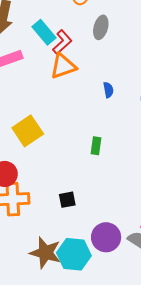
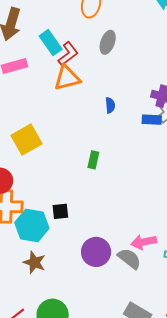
brown star: (45, 253) -> (34, 262), size x0.7
cyan hexagon: (74, 254) -> (32, 225), moved

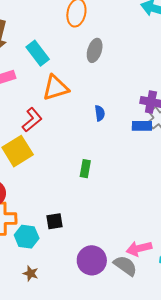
red L-shape: (68, 54) -> (32, 120), moved
cyan hexagon: (32, 225) -> (27, 237), size x0.7
brown star: (34, 262) -> (31, 273), size x0.7

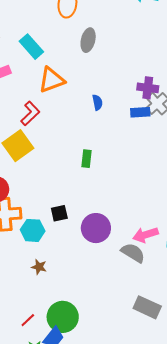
purple circle: (92, 260) -> (96, 228), moved

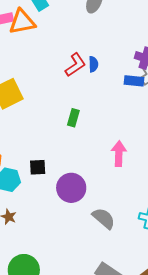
orange triangle: (52, 80) -> (22, 22), moved
red L-shape: (30, 113) -> (75, 65), moved
pink arrow: (145, 235) -> (119, 154), moved, turned 100

